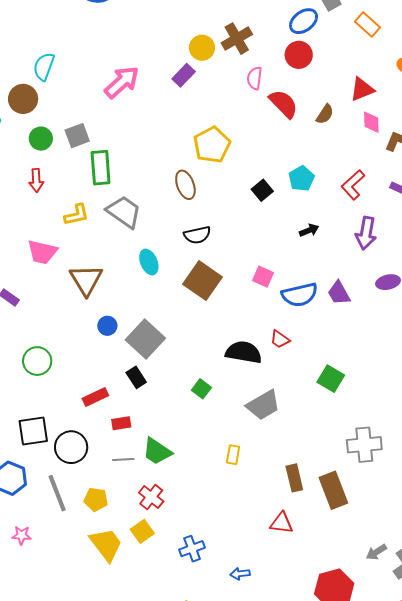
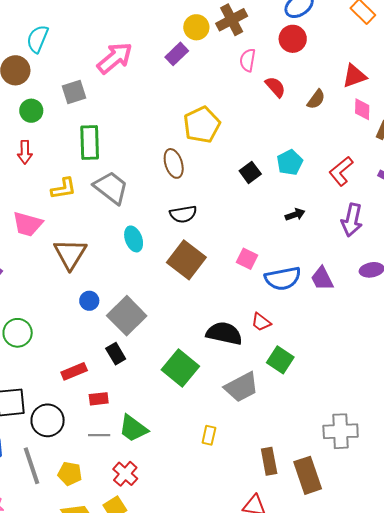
red semicircle: (284, 104) -> (275, 87), size x0.7
gray square: (77, 136) -> (74, 92), moved
green square: (331, 379) -> (280, 360), moved
green square: (201, 389) -> (180, 368), size x1.8

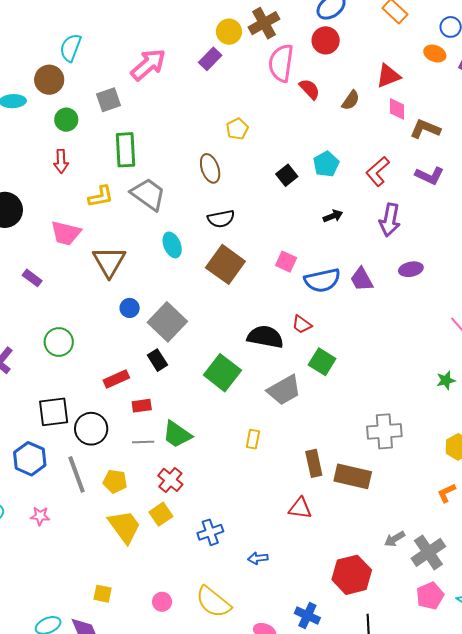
pink semicircle: (248, 60) -> (281, 63), size x1.6
yellow pentagon: (202, 125) -> (237, 129), size x0.6
brown rectangle: (308, 475) -> (353, 476), turned -57

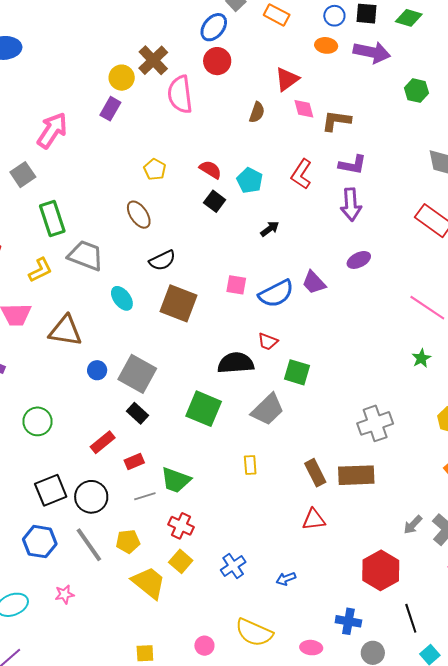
red semicircle: (310, 89) -> (210, 170), moved
purple arrow: (390, 220) -> (351, 205), moved
brown triangle: (109, 262) -> (65, 331), turned -36

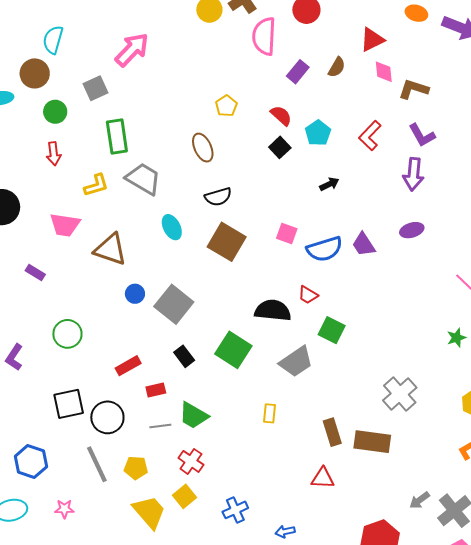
purple rectangle: (110, 109) -> (298, 72), moved
purple L-shape: (353, 165) -> (422, 135), turned 40
black rectangle: (137, 413) -> (184, 356), moved
gray cross: (375, 423) -> (400, 394), turned -32
blue hexagon: (40, 542) -> (31, 461), moved

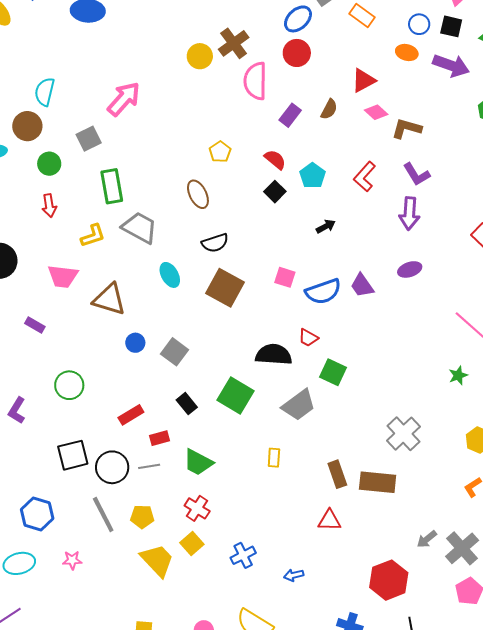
pink diamond: (384, 72) -> (376, 112), turned -40
gray square: (174, 304) -> (175, 352), size x0.7
gray line: (160, 426) -> (149, 466), moved

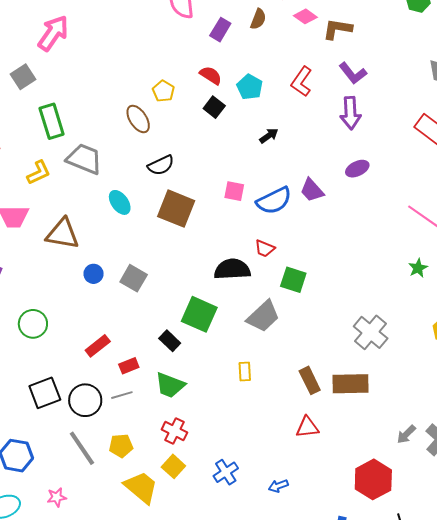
yellow pentagon: (220, 152) -> (163, 91), moved
black rectangle: (187, 404) -> (170, 341), moved

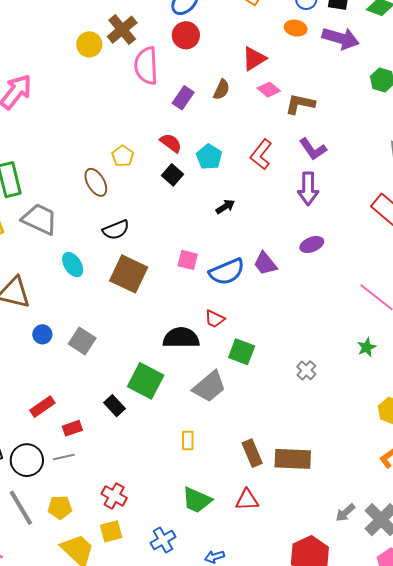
gray cross: (371, 332) -> (306, 370), moved, size x0.6
green trapezoid: (170, 385) -> (197, 500), moved
yellow square: (173, 466) -> (111, 531), turned 30

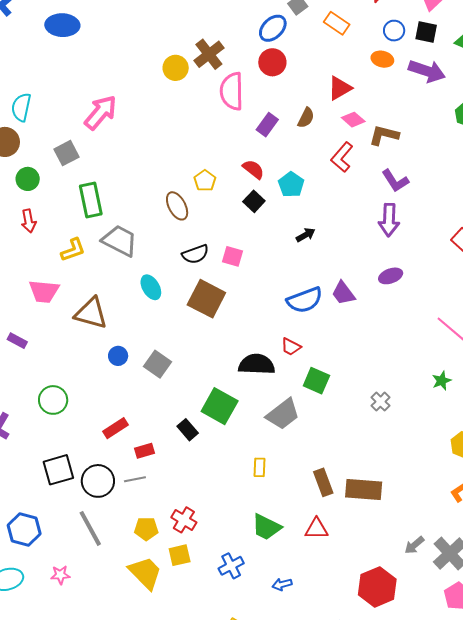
red L-shape: (261, 154) -> (342, 157), moved
pink square: (188, 260) -> (232, 256), moved
yellow pentagon: (60, 507) -> (146, 529), moved

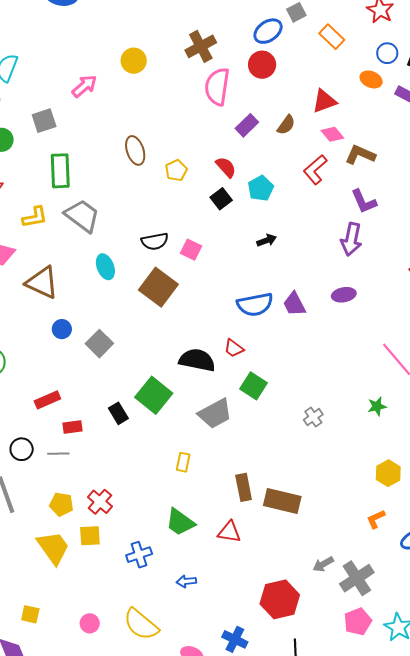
yellow circle: (176, 68) -> (134, 61), moved
pink arrow: (101, 112) -> (84, 86), size x0.7
brown ellipse: (177, 206) -> (135, 150), moved
black circle: (98, 481) -> (22, 449), size x0.7

